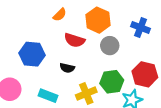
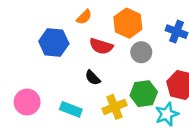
blue hexagon: (32, 54) -> (54, 43), moved
black semicircle: (67, 68) -> (93, 78), turned 32

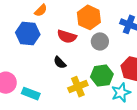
orange semicircle: (84, 17) -> (41, 10), moved
cyan rectangle: (71, 109) -> (31, 94), moved

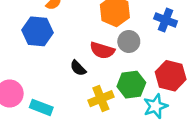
red semicircle: (67, 36) -> (102, 50), moved

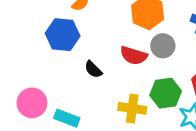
black semicircle: (78, 68) -> (93, 69), moved
yellow cross: (101, 99) -> (132, 108), turned 30

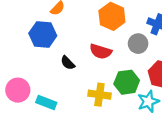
gray circle: (163, 46) -> (138, 44), moved

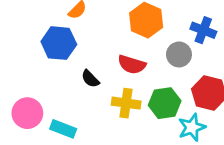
yellow cross: (99, 95) -> (126, 103), moved

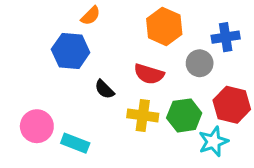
blue cross: (203, 30) -> (226, 37), turned -30

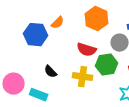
orange semicircle: (91, 16) -> (58, 23), moved
black semicircle: (104, 89) -> (51, 72), moved
green hexagon: (184, 115) -> (107, 65), moved

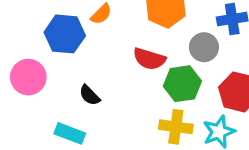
yellow cross: (83, 77) -> (176, 127), moved
pink circle: (14, 84) -> (28, 77), moved

